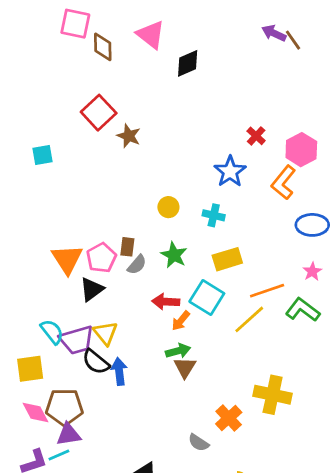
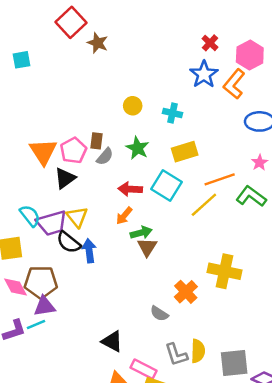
blue star: (230, 172) -> (204, 74), moved
orange arrow: (181, 321) -> (124, 216), moved

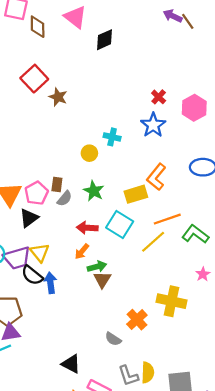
orange L-shape: (234, 84) -> (156, 177), moved
cyan cross: (173, 113) -> (112, 137), moved
pink star: (260, 163) -> (203, 274), moved

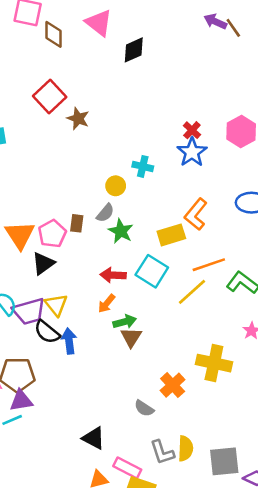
red cross: (159, 97) -> (192, 130), moved
gray semicircle: (65, 199) -> (105, 213), moved

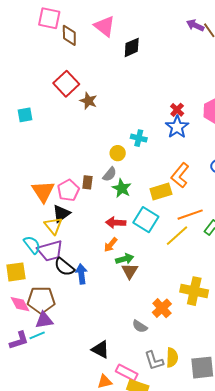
yellow triangle: (56, 305) -> (53, 226), moved

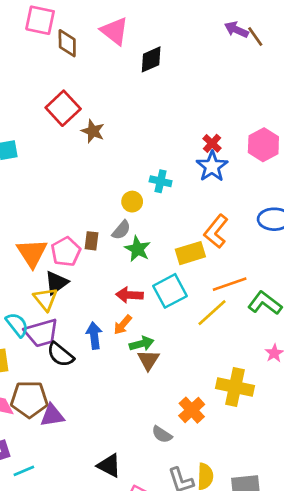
cyan square: (146, 220) -> (170, 291), turned 30
blue arrow: (81, 274) -> (94, 336), moved
purple triangle: (44, 320) -> (52, 415), moved
cyan line: (37, 335) -> (24, 471), moved

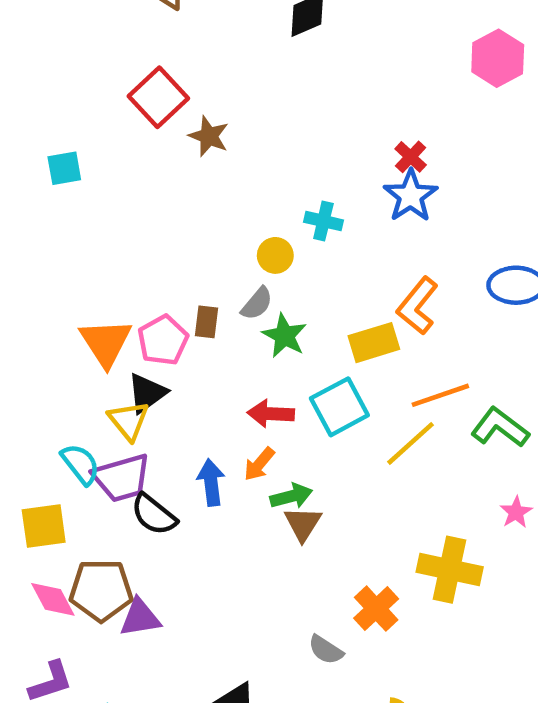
pink hexagon: (263, 145) -> (498, 58), moved

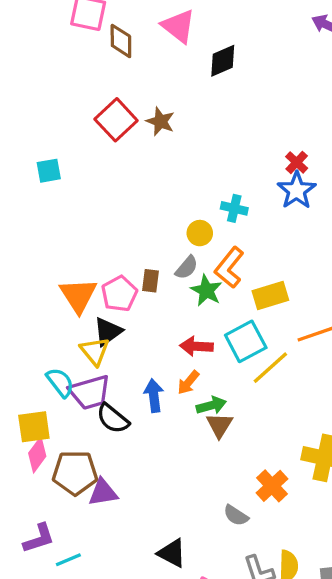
brown star: (209, 136) -> (160, 121), moved
orange L-shape: (417, 306) -> (229, 268), moved
yellow line: (411, 443) -> (270, 368), moved
pink diamond: (53, 599) -> (37, 455), moved, turned 64

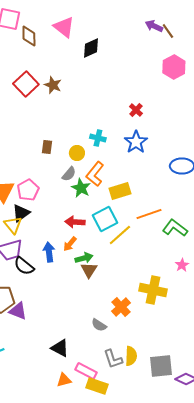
blue star: (297, 190) -> (136, 142), moved
brown rectangle: (151, 281) -> (47, 147), moved
purple triangle: (103, 492) -> (18, 311), turned 30

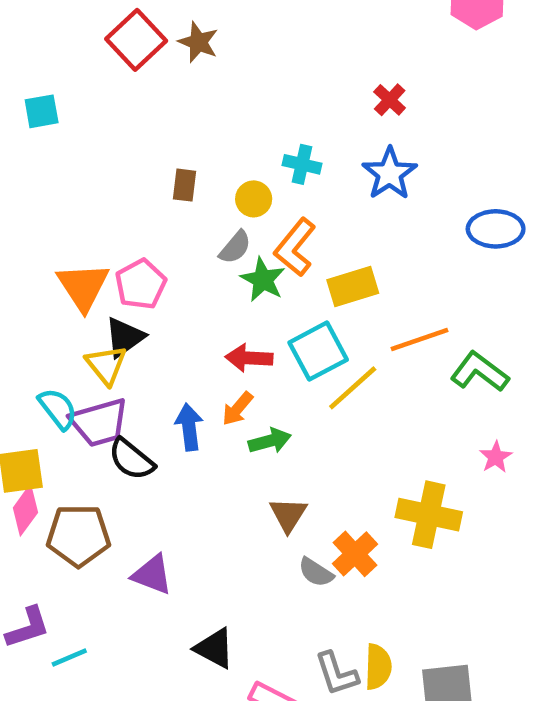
brown triangle: (89, 270) -> (288, 515), moved
purple triangle: (18, 311) -> (152, 575), moved
gray semicircle: (99, 325) -> (316, 572), moved

